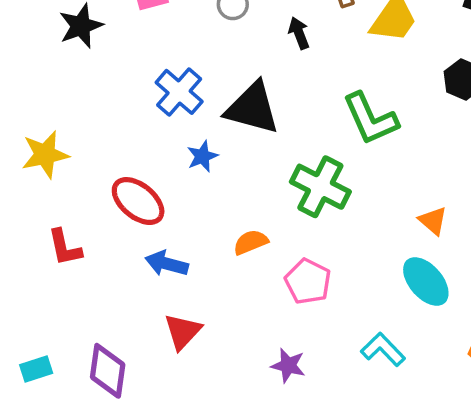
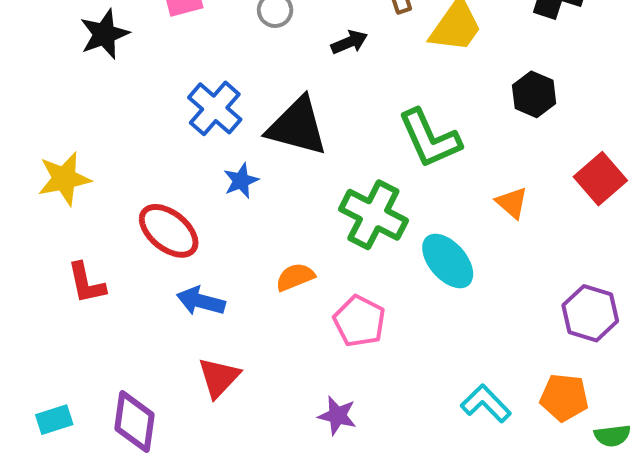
black arrow: (299, 33) -> (349, 42), turned 88
orange triangle: (433, 221) -> (512, 203), moved
cyan ellipse: (426, 281) -> (448, 261), moved
cyan L-shape: (383, 349) -> (486, 404), moved

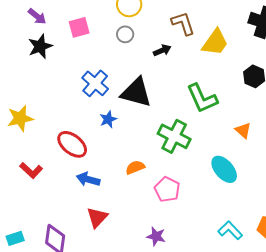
cyan ellipse: (448, 261) -> (224, 169), moved
red L-shape: (86, 283) -> (31, 170), turned -35

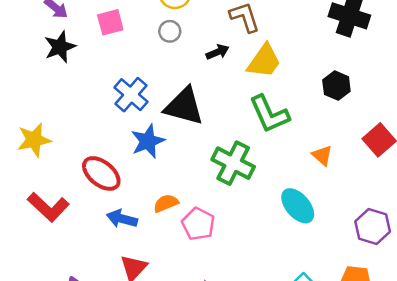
yellow trapezoid: (215, 42) -> (264, 61), moved
blue star: (108, 119) -> (148, 141), size x1.5
orange semicircle: (135, 167) -> (166, 203), moved
red L-shape: (31, 170) -> (48, 207), size x1.4
pink pentagon: (167, 189) -> (198, 224), moved

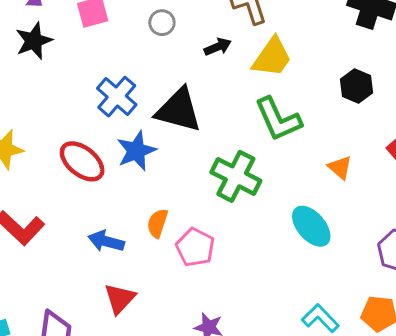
red ellipse: (101, 173) -> (82, 161), moved
orange semicircle: (166, 203) -> (157, 223), turned -50

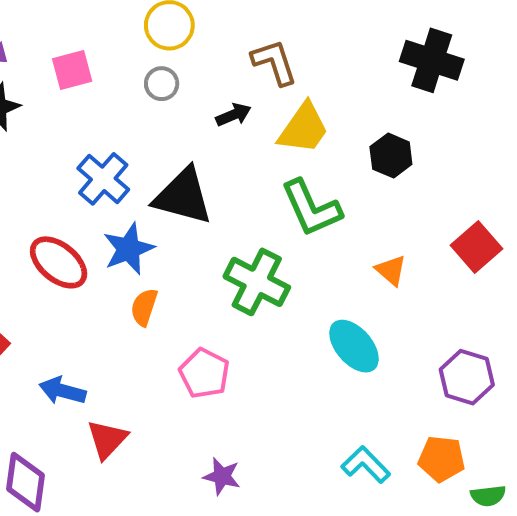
black hexagon: (356, 86) -> (391, 156), moved
orange semicircle: (157, 223) -> (144, 307), moved
blue arrow: (106, 241) -> (62, 391), moved

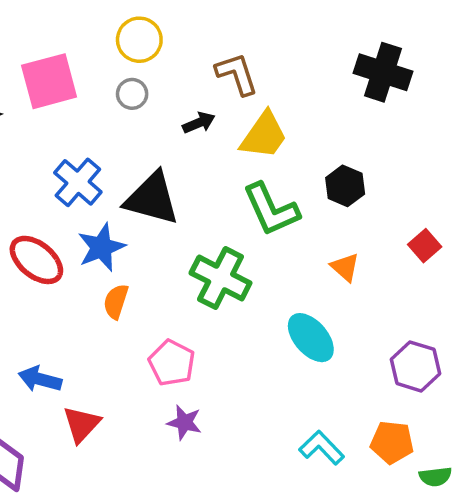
pink square: (72, 70) -> (49, 81), size x1.5
black hexagon: (391, 156) -> (345, 186), moved
red square: (476, 247) -> (425, 246), size x0.7
purple star: (222, 476) -> (184, 422), moved

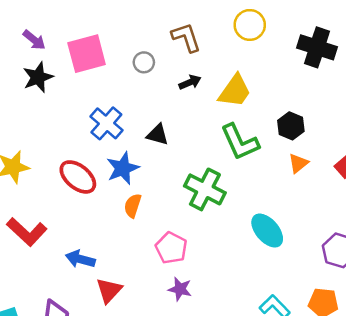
yellow circle: (139, 40) -> (250, 25), moved
brown L-shape: (237, 74) -> (186, 37), moved
black triangle: (152, 199) -> (158, 135), size x0.6
orange triangle: (345, 267) -> (298, 163), moved, turned 40

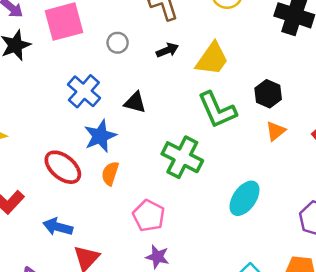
gray circle: (144, 62) -> (118, 43), moved
red ellipse: (78, 177) -> (63, 167), moved
cyan ellipse: (267, 231) -> (245, 198), turned 76

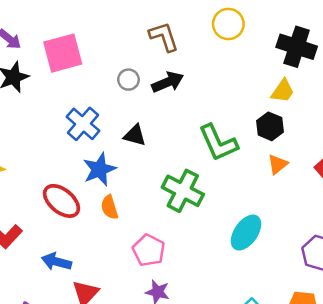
gray circle: (118, 43) -> (128, 80), moved
black arrow: (167, 50) -> (168, 82), size x1.4
yellow trapezoid: (212, 59) -> (283, 91), moved, size x0.7
orange semicircle: (110, 173) -> (110, 207), turned -35

